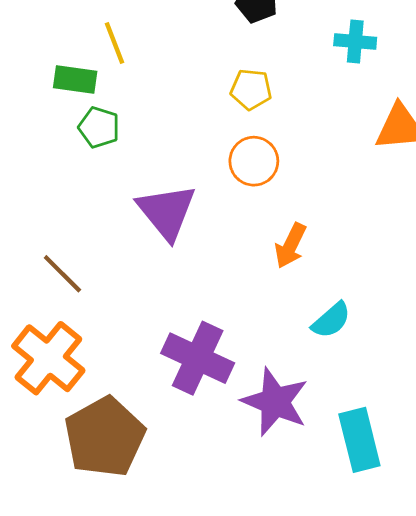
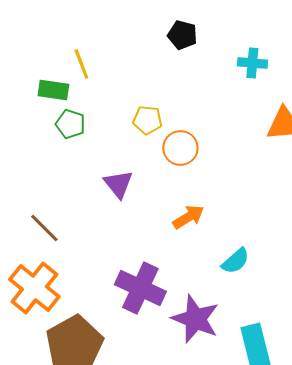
yellow pentagon: (251, 89) -> (147, 120), moved
purple triangle: (167, 212) -> (118, 184), size x0.7
orange arrow: (290, 246) -> (188, 217), moved, turned -148

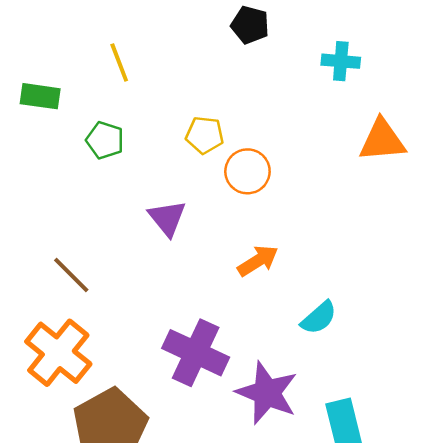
green rectangle: (53, 90) -> (40, 96), moved

